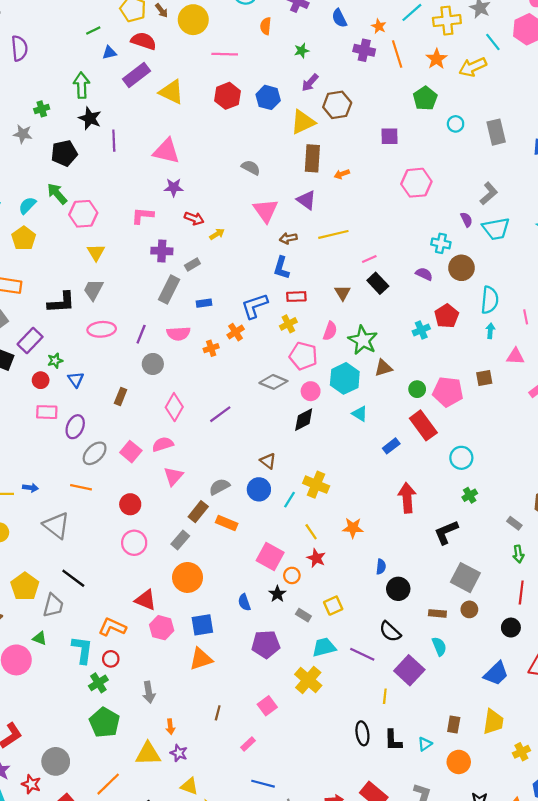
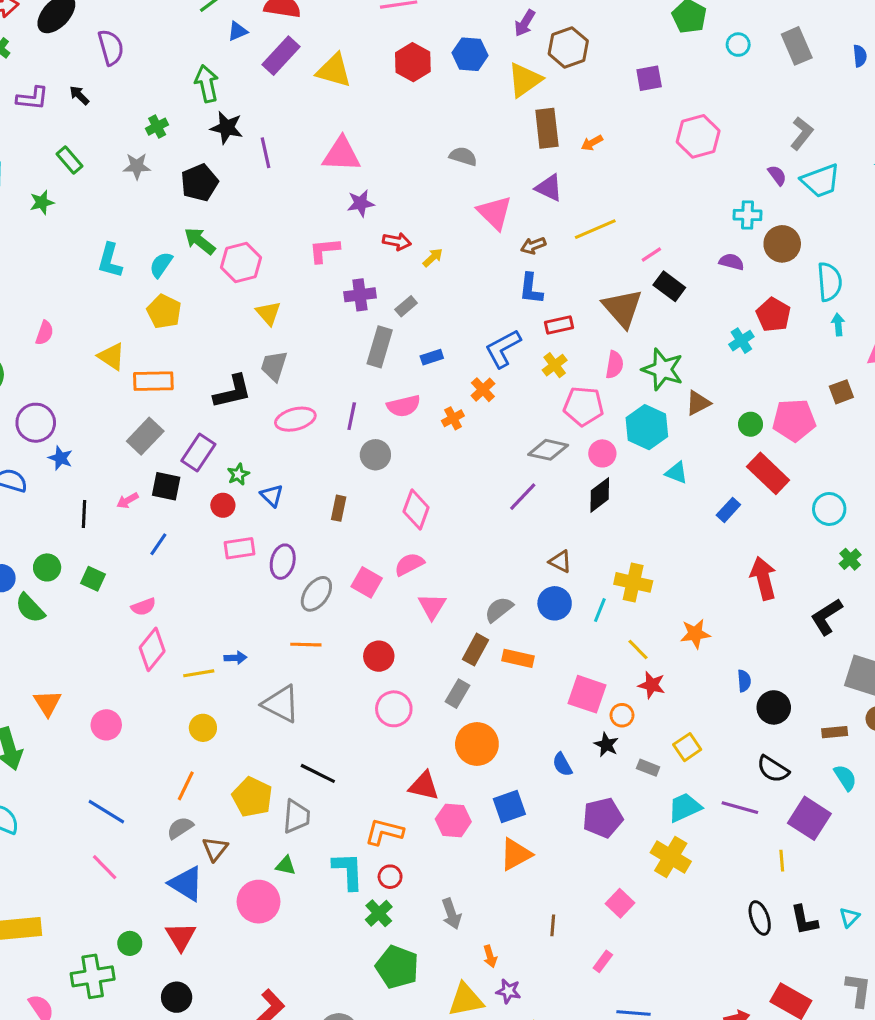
brown triangle: (343, 293) -> (622, 308), size x1.8
purple line: (220, 414) -> (523, 497), moved

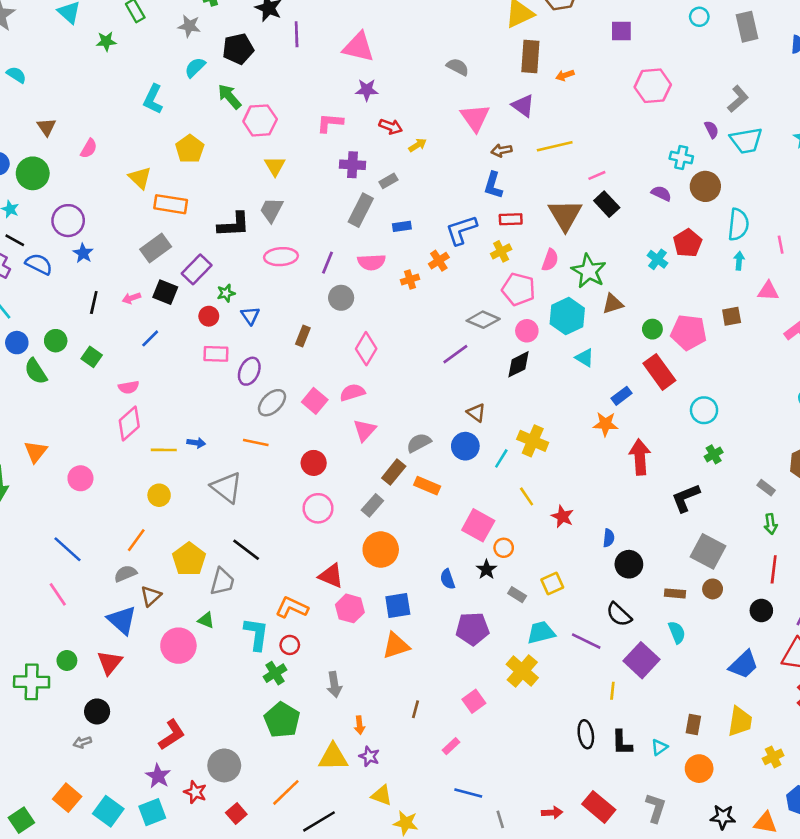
cyan semicircle: (161, 265) -> (195, 67), moved
cyan cross: (741, 341) -> (658, 259), turned -30
orange star: (695, 634) -> (605, 424), moved
red star: (652, 685) -> (562, 516), moved

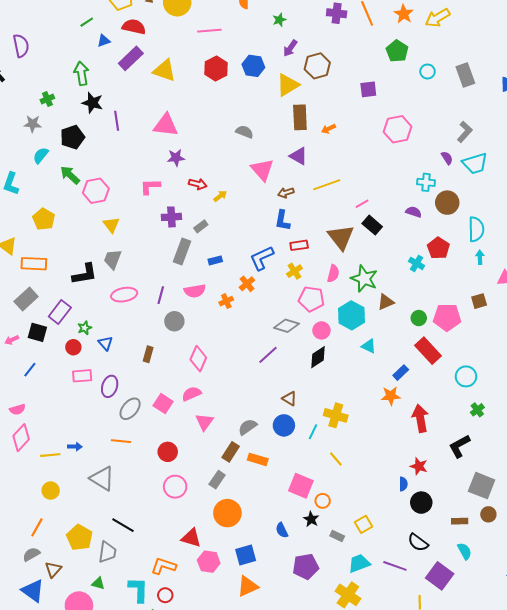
red star: (562, 516) -> (419, 466), moved

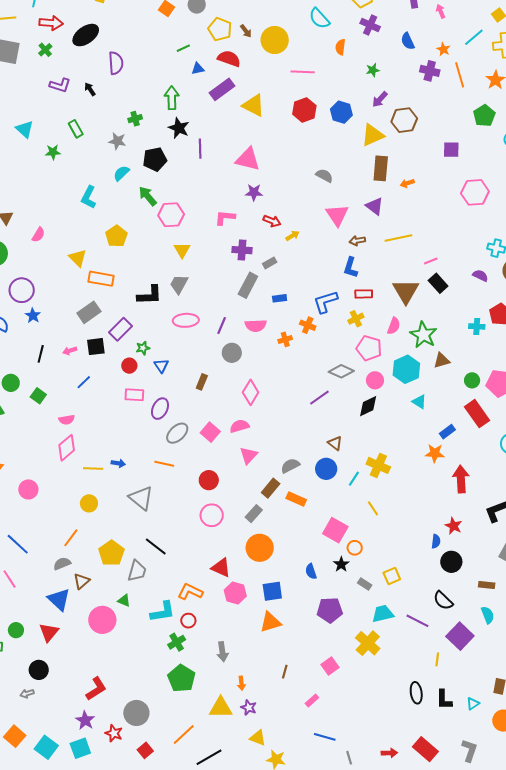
cyan cross: (417, 263) -> (477, 326), turned -35
orange cross: (247, 284) -> (308, 325), turned -35
black square: (37, 332) -> (96, 347), turned -30
cyan L-shape: (138, 590) -> (163, 612), turned 72

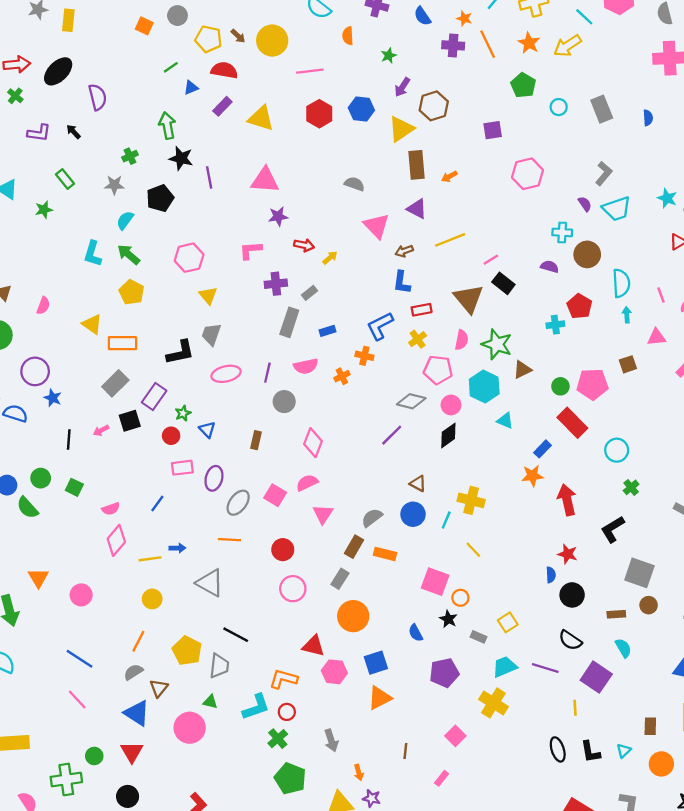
purple rectangle: (222, 89) -> (222, 106), size x0.7
green arrow: (148, 196) -> (129, 255), moved
blue line: (84, 382) -> (157, 503), moved

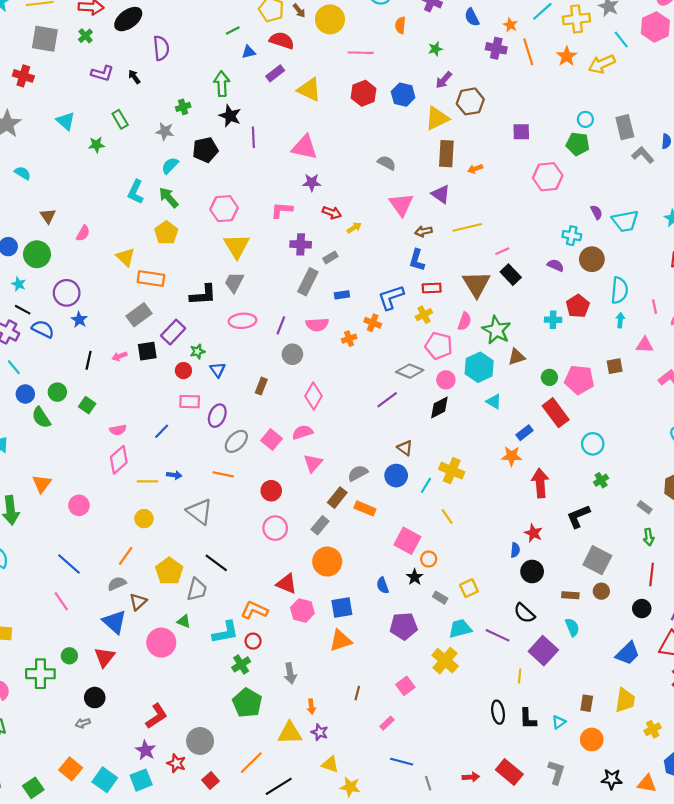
green pentagon: (523, 85) -> (578, 144), moved, turned -30
gray L-shape: (604, 174) -> (643, 155), moved, turned -90
yellow triangle: (208, 295) -> (237, 246), size x1.5

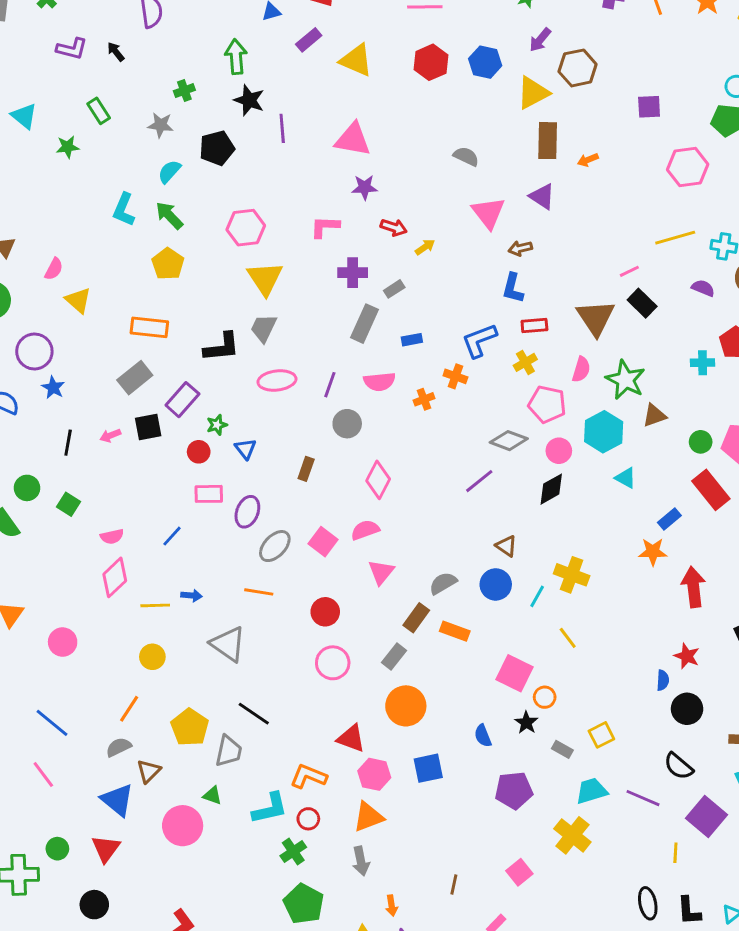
yellow line: (467, 227) -> (675, 238), moved
yellow triangle: (126, 257) -> (78, 300), moved
orange triangle: (341, 641) -> (368, 817), moved

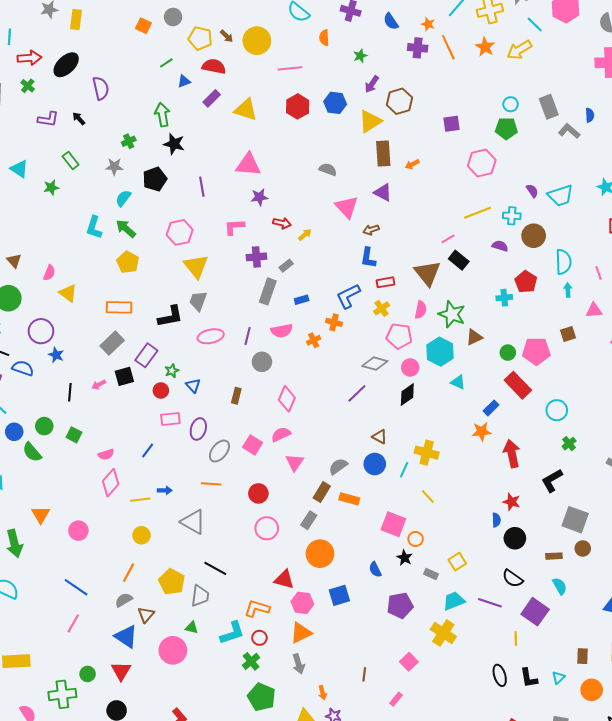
purple line: (282, 128) -> (202, 187), moved
pink line: (43, 774) -> (73, 623), turned 72

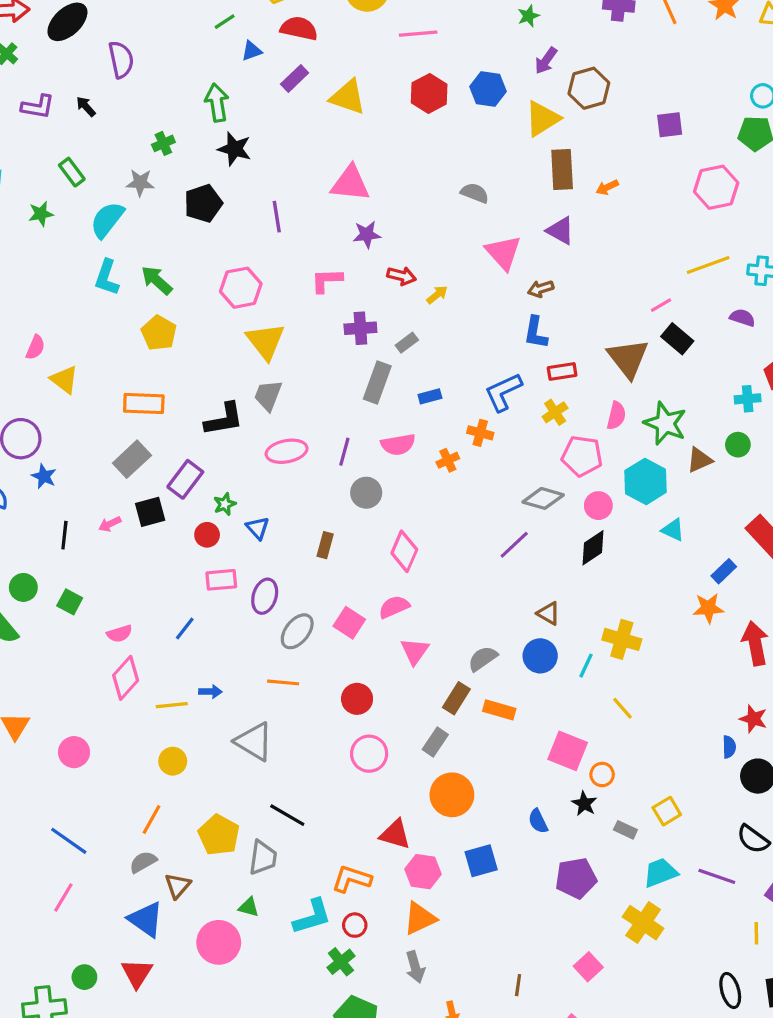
cyan semicircle: (123, 198) -> (107, 220), moved, size x1.4
green circle: (508, 353) -> (738, 445), moved

